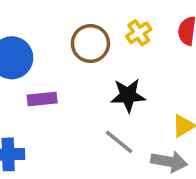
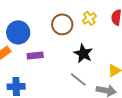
black star: (128, 95) -> (83, 53), turned 30

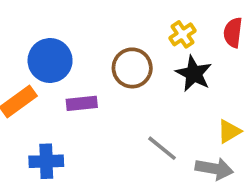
brown circle: (62, 24) -> (132, 68), moved
black star: (83, 53) -> (194, 74), moved

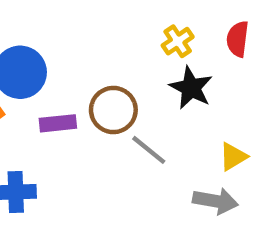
brown circle: (132, 68) -> (113, 110), moved
gray line: (162, 148) -> (149, 150), moved

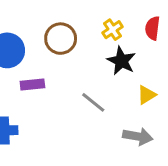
brown circle: (113, 110) -> (61, 39), moved
yellow triangle: (233, 157) -> (147, 95), moved

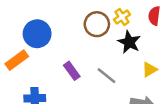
brown circle: (61, 39) -> (97, 24), moved
purple rectangle: (32, 85) -> (72, 71), moved, turned 60

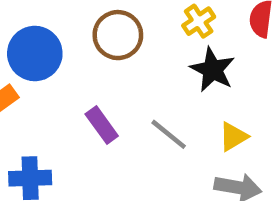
brown circle: (97, 24) -> (118, 35), moved
yellow triangle: (149, 70) -> (233, 137), moved

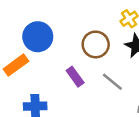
brown circle: (118, 35) -> (96, 44), moved

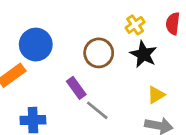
gray line: (112, 82) -> (97, 110), moved

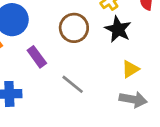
purple rectangle: (76, 88) -> (37, 57), moved

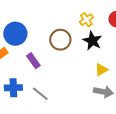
gray line: (73, 84) -> (40, 94), moved

